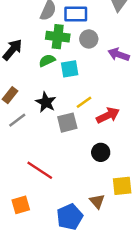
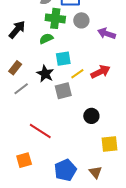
cyan square: (70, 69) -> (63, 59), moved
red arrow: (108, 115) -> (100, 72), moved
brown triangle: (97, 201) -> (95, 172), moved

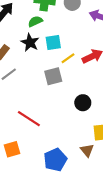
black star: (45, 74) -> (30, 42), moved
brown triangle: (95, 172) -> (87, 150), moved

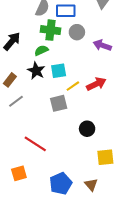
brown triangle: (87, 150) -> (91, 185), moved

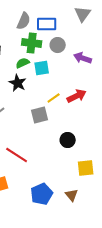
cyan square: (59, 71) -> (42, 68), moved

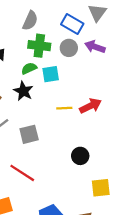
blue rectangle: (47, 24) -> (72, 24), moved, turned 30
purple arrow: (83, 58) -> (95, 47), moved
yellow line: (54, 98) -> (64, 108), turned 32
gray square: (40, 115) -> (29, 134), moved

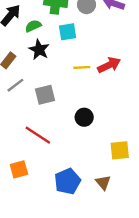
green semicircle: (29, 68) -> (33, 26), moved
black circle: (80, 156) -> (84, 117), moved

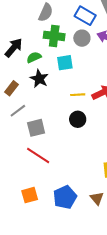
gray square: (45, 95) -> (36, 128), moved
black circle: (84, 117) -> (78, 119), moved
orange square: (19, 169) -> (30, 195), moved

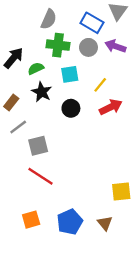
yellow line: (78, 95) -> (100, 85), moved, turned -48
black circle: (78, 119) -> (71, 108), moved

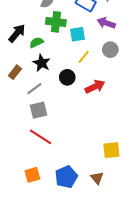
gray circle: (88, 47) -> (110, 50), moved
cyan square: (70, 74) -> (78, 34), moved
yellow line: (100, 85) -> (84, 57), moved
red arrow: (111, 107) -> (95, 87), moved
gray line: (18, 127) -> (34, 89), moved

